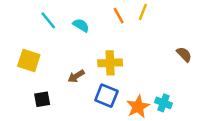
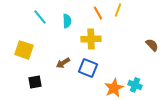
cyan semicircle: (81, 25) -> (67, 21), turned 56
yellow cross: (110, 63) -> (91, 39), moved
blue square: (106, 96) -> (88, 68), moved

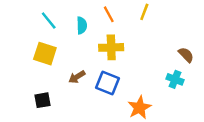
orange line: (98, 13) -> (109, 14), moved
yellow square: (24, 50) -> (45, 54), moved
cyan cross: (135, 85) -> (175, 79), moved

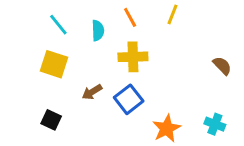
cyan cross: (175, 79) -> (215, 124), moved
blue square: (108, 83) -> (129, 99), turned 30
black square: (43, 100) -> (51, 120), turned 35

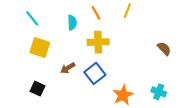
cyan line: (58, 25) -> (32, 18), moved

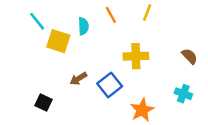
yellow cross: (98, 42) -> (136, 56), moved
yellow square: (40, 47) -> (58, 41), moved
cyan cross: (159, 92) -> (183, 94), moved

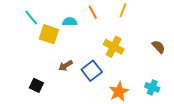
cyan semicircle: (83, 26) -> (70, 22), turned -88
yellow cross: (136, 56) -> (114, 47), turned 30
cyan cross: (183, 94) -> (152, 87), moved

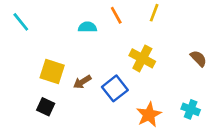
cyan line: (31, 18) -> (21, 22), moved
yellow square: (49, 34) -> (52, 71), moved

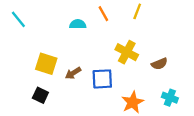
brown semicircle: (198, 58) -> (159, 64), moved, turned 112
blue square: (115, 88) -> (102, 79), turned 35

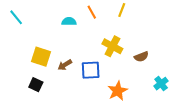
cyan cross: (170, 98) -> (161, 84), moved, turned 32

